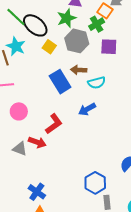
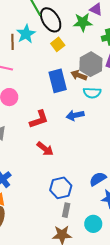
gray hexagon: (77, 41) -> (91, 64), moved
red arrow: (37, 142) -> (45, 149), moved

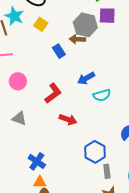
yellow square: (58, 44) -> (41, 24), moved
blue rectangle: (58, 81) -> (59, 51), size x0.6
cyan semicircle: (92, 93) -> (102, 95), moved

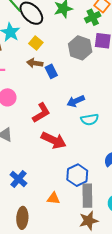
brown arrow: (77, 39) -> (35, 63), moved
red arrow: (68, 119) -> (54, 140), size x1.4
gray rectangle: (107, 171) -> (87, 196), size x1.6
orange triangle: (40, 182) -> (53, 198), moved

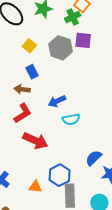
yellow square: (36, 43) -> (29, 46), moved
brown arrow: (35, 63) -> (22, 89), moved
orange triangle: (53, 198) -> (35, 187), moved

